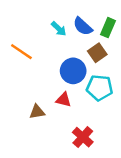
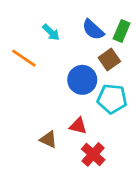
cyan arrow: (59, 29) -> (51, 32), moved
red triangle: (64, 100) -> (78, 126), moved
brown triangle: (37, 112) -> (48, 139), moved, turned 35

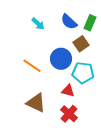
orange line: (24, 58) -> (32, 66), moved
red triangle: (78, 126) -> (68, 91), moved
brown triangle: (48, 139) -> (36, 103), size x1.5

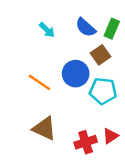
red triangle: (68, 91) -> (111, 136), moved, turned -48
red cross: (69, 114) -> (86, 142), turned 30

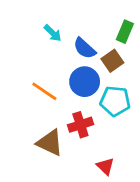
blue semicircle: (86, 27) -> (85, 48), moved
red triangle: (111, 136) -> (105, 166), moved, turned -42
red cross: (86, 142) -> (80, 125), moved

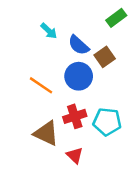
green rectangle: (125, 32) -> (116, 18), moved, turned 30
cyan pentagon: (115, 101) -> (107, 122), moved
red triangle: (105, 166) -> (75, 155), moved

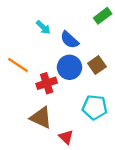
brown square: (105, 57) -> (97, 65), moved
orange line: (41, 85) -> (18, 65), moved
red cross: (75, 116) -> (47, 83), moved

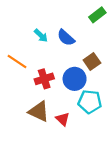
cyan arrow: (43, 27) -> (41, 35), moved
blue circle: (70, 67) -> (75, 79), moved
red triangle: (66, 137) -> (63, 119), moved

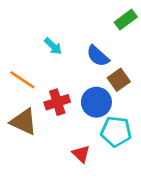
blue semicircle: (66, 38) -> (98, 56), moved
brown triangle: (39, 111) -> (24, 122), moved

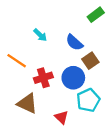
brown triangle: (24, 122) -> (27, 103), moved
cyan pentagon: (116, 132) -> (88, 100), turned -30

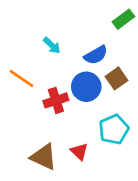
blue semicircle: (74, 42) -> (96, 55), turned -72
blue circle: (73, 78) -> (86, 87), moved
brown triangle: (27, 103) -> (44, 157), moved

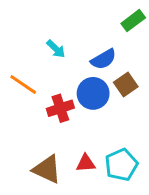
cyan pentagon: (114, 129) -> (121, 165), moved
red triangle: (79, 151) -> (86, 163), turned -48

